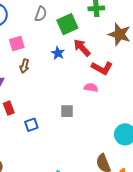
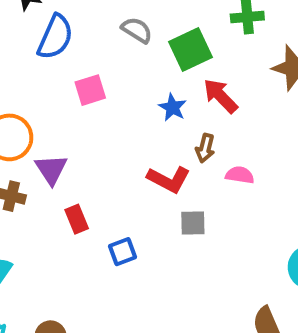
gray semicircle: (41, 14) -> (137, 30), turned -77
brown arrow: (24, 66) -> (205, 148), moved
red L-shape: (102, 68) -> (169, 179), moved

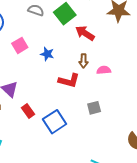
blue star: (172, 107) -> (47, 54), moved
gray square: (193, 223) -> (94, 108), moved
blue square: (123, 252) -> (55, 122), size x1.6

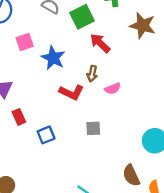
blue star: (47, 54) -> (53, 58), size x1.5
pink semicircle: (104, 70) -> (113, 89), turned 152
blue square: (55, 122) -> (46, 135), size x0.7

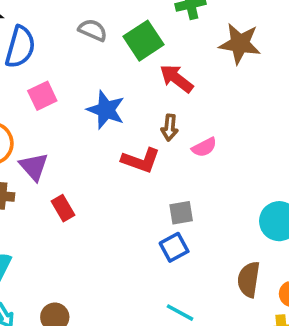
pink square: (25, 42) -> (42, 96), moved
blue square: (46, 135) -> (174, 247), moved
brown semicircle: (131, 175) -> (249, 279), turned 40

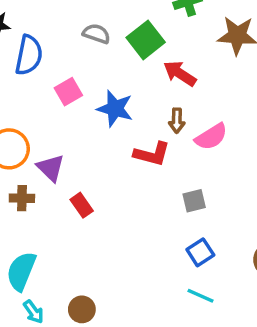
pink square: (42, 96) -> (68, 92), moved
pink semicircle: (204, 147) -> (211, 137), size x1.4
blue square: (174, 247) -> (200, 252), moved

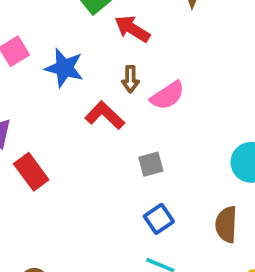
red L-shape: (152, 154) -> (105, 115), turned -150
red rectangle: (82, 205) -> (31, 172), size x1.4

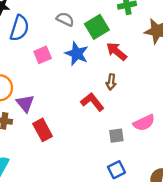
blue star: (64, 68) -> (77, 54), moved
pink semicircle: (167, 95) -> (144, 123), moved

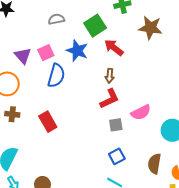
gray semicircle: (65, 19) -> (56, 19), moved, turned -35
blue semicircle: (19, 28) -> (56, 76), moved
red L-shape: (92, 102) -> (110, 99), moved, turned 105
purple triangle: (25, 103) -> (23, 56), moved

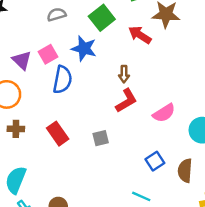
red arrow: (114, 48) -> (140, 35), moved
gray square: (116, 125) -> (101, 138), moved
blue square: (117, 156) -> (155, 161), moved

